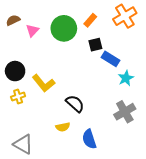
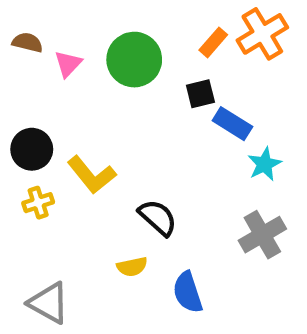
brown semicircle: (13, 20) -> (27, 42), turned 40
orange rectangle: (90, 20) -> (213, 42), moved

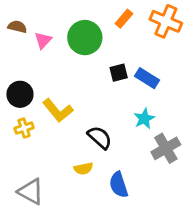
orange cross: (262, 34) -> (166, 21), turned -36
orange rectangle: (213, 42) -> (124, 19), moved
black square: (200, 94) -> (119, 73), moved
cyan star: (264, 164) -> (144, 119), moved

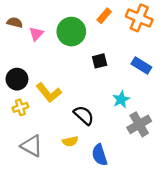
blue rectangle: (147, 78) -> (141, 66), moved
gray triangle: (31, 192) -> (32, 146), moved

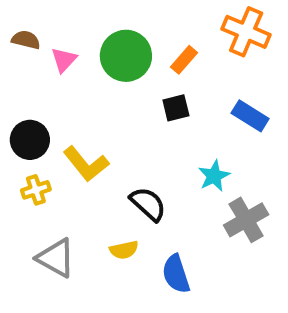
orange rectangle: (104, 16) -> (184, 60), moved

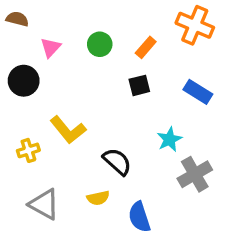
brown semicircle: (26, 40) -> (17, 19), moved
green circle: (126, 56) -> (100, 44), size x0.6
black circle: (30, 140) -> (24, 81), moved

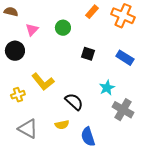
orange rectangle: (146, 47) -> (92, 12), moved
black square: (139, 85) -> (88, 54), turned 32
gray cross: (195, 174) -> (123, 110), turned -30

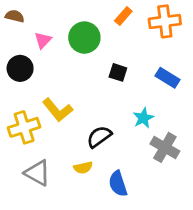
orange cross: (123, 16) -> (165, 21), turned -30
green circle: (63, 28) -> (84, 38), size x1.5
yellow cross: (18, 95) -> (24, 127), size x1.6
black semicircle: (74, 102) -> (99, 137), turned -78

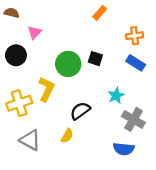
orange cross: (165, 21) -> (135, 36), moved, size x0.7
green circle: (84, 38) -> (68, 64), moved
yellow L-shape: (58, 110) -> (46, 89), turned -115
yellow semicircle: (83, 168) -> (67, 136), turned -48
blue semicircle: (118, 184) -> (124, 149), moved, turned -66

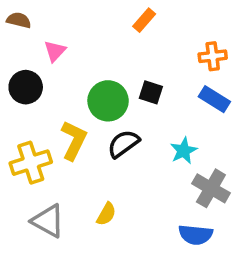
orange rectangle: (100, 13) -> (144, 20), moved
black semicircle: (80, 111) -> (123, 144), moved

